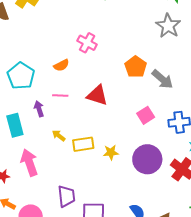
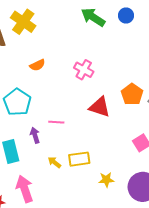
orange semicircle: (61, 65) -> (37, 65), moved
red triangle: (97, 95) -> (100, 107), moved
yellow rectangle: (83, 144) -> (79, 159), moved

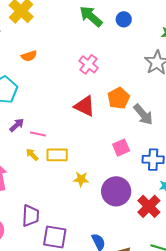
pink cross: (84, 70) -> (88, 64), moved
pink line: (56, 122) -> (38, 134), moved
purple arrow: (35, 135) -> (17, 125), turned 56

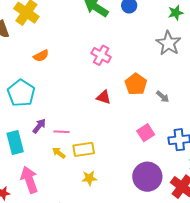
red triangle: (85, 106) -> (104, 97), size x0.7
gray arrow: (143, 114) -> (163, 97), size x0.6
yellow star: (81, 179) -> (89, 178), moved

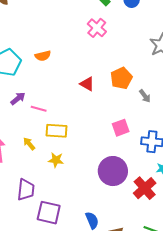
pink cross: (101, 55) -> (97, 28), moved
orange semicircle: (41, 56) -> (43, 56), moved
yellow arrow: (59, 153) -> (29, 144), moved

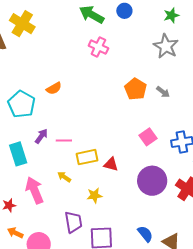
red triangle: (87, 84) -> (111, 164), moved
gray arrow: (145, 96) -> (163, 92), moved
yellow star: (56, 160) -> (94, 195), moved

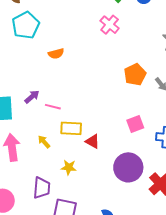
cyan pentagon: (22, 104) -> (26, 25), moved

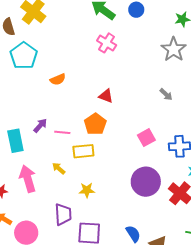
orange pentagon: (135, 74) -> (95, 124), moved
red triangle: (93, 141) -> (106, 96), moved

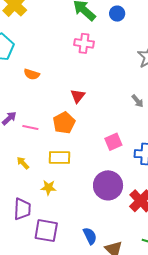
pink cross: (107, 43) -> (84, 43), turned -30
orange semicircle: (58, 79) -> (32, 74), turned 35
red triangle: (106, 96) -> (78, 96), turned 42
yellow rectangle: (83, 151) -> (60, 158), moved

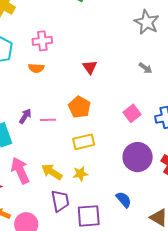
pink cross: (84, 43) -> (42, 41), moved
red triangle: (78, 96) -> (90, 67), moved
yellow arrow: (23, 163) -> (52, 172), moved, size x1.5
blue semicircle: (90, 236) -> (124, 200), moved

